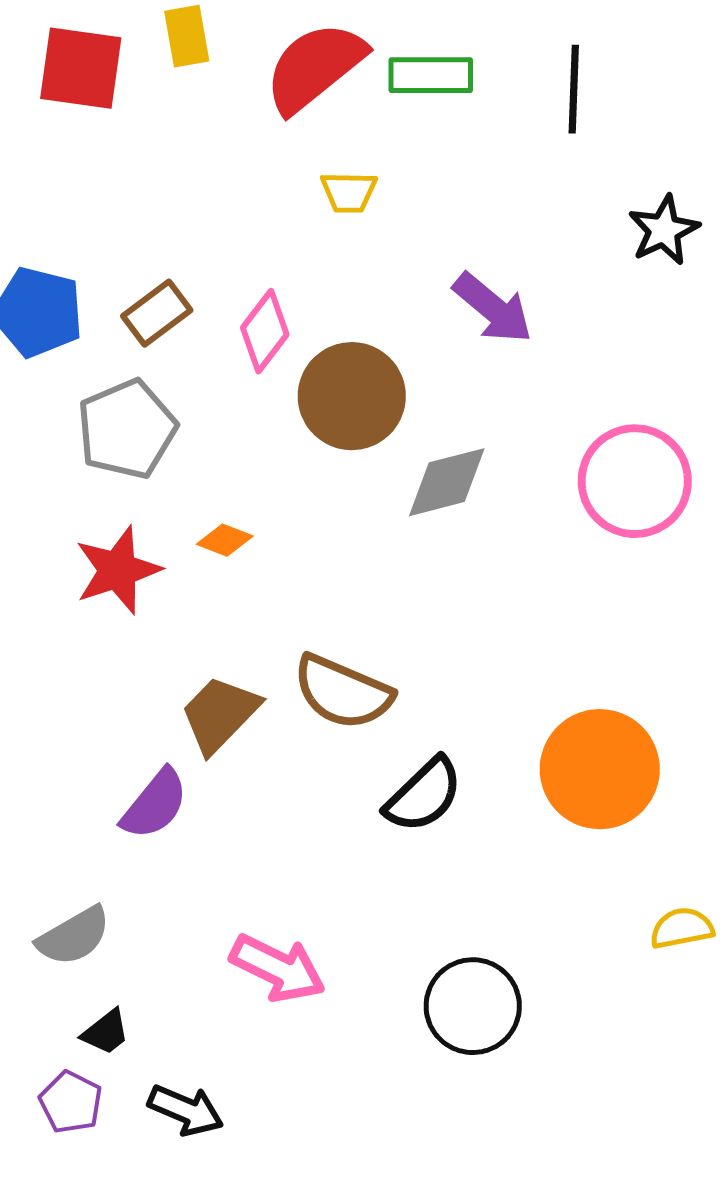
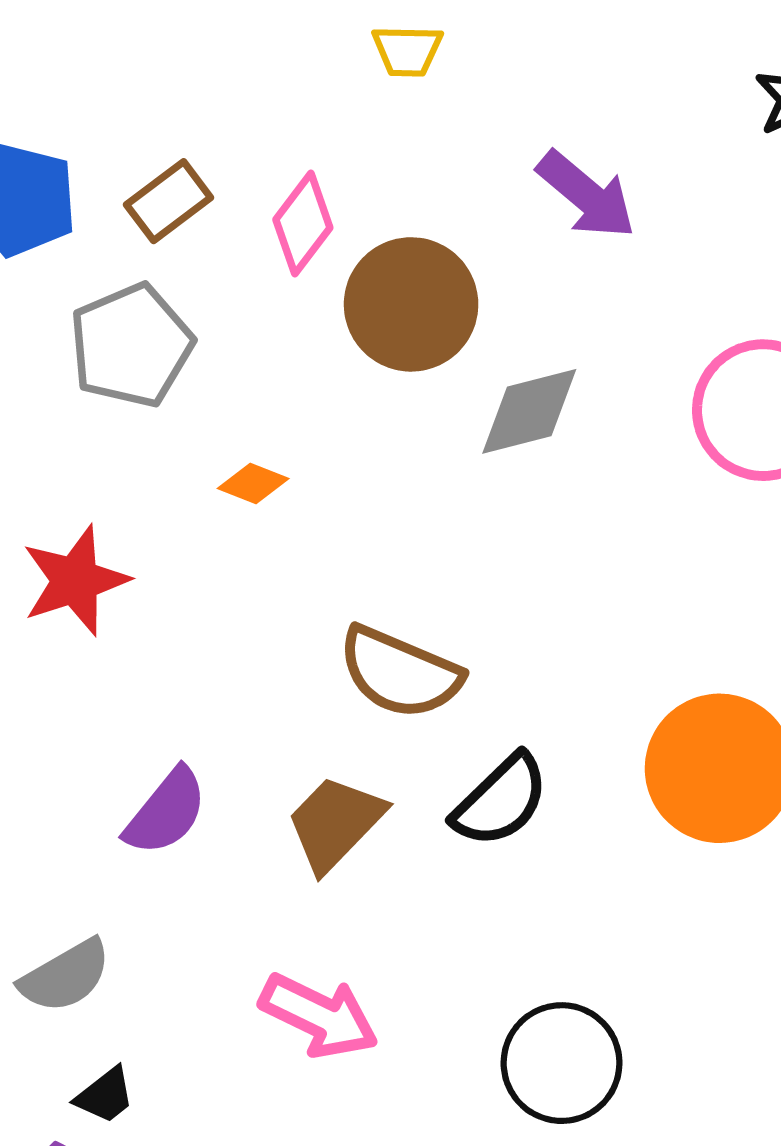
red star: (118, 570) -> (75, 581), moved
brown trapezoid: (220, 714) -> (335, 823), moved

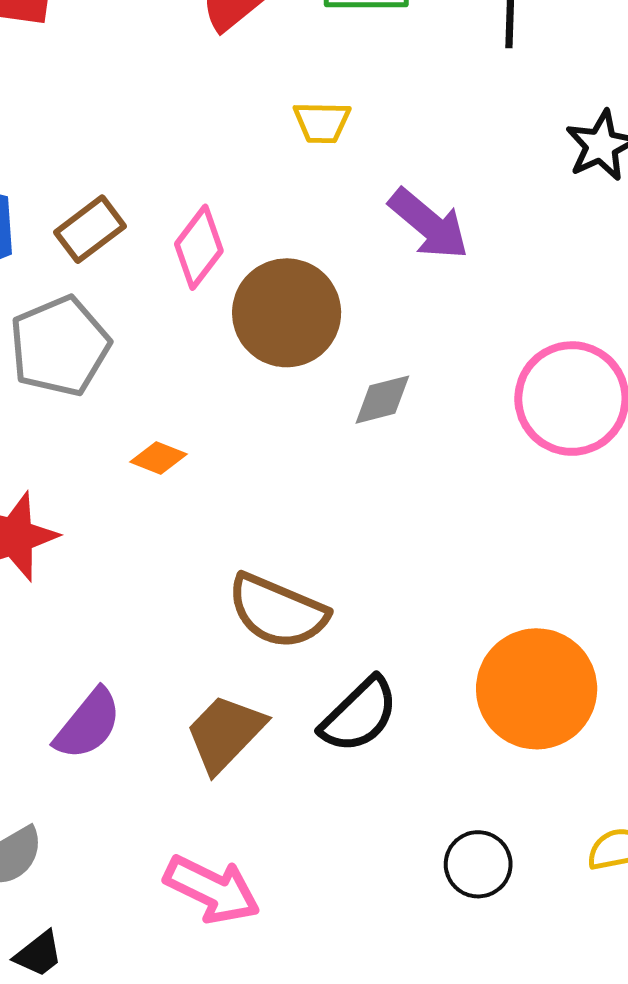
yellow trapezoid: (407, 51) -> (322, 122), moved
gray diamond: (529, 411) -> (382, 400), size x0.7
black circle: (562, 1063) -> (478, 864), moved, size x0.7

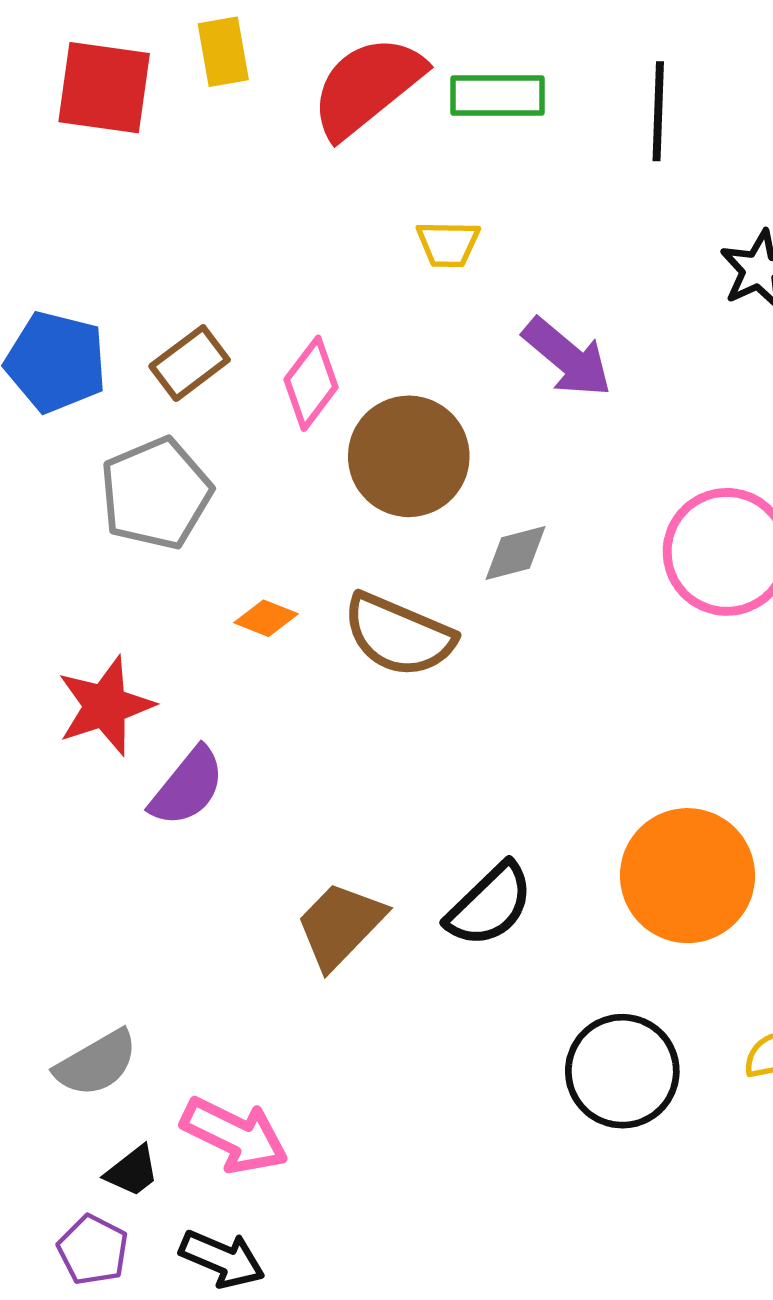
brown semicircle: (278, 611) -> (399, 635), moved
purple semicircle: (88, 724) -> (187, 787), moved
black circle: (478, 864) -> (622, 1071), size x1.5
pink arrow: (212, 889) -> (235, 1135), moved

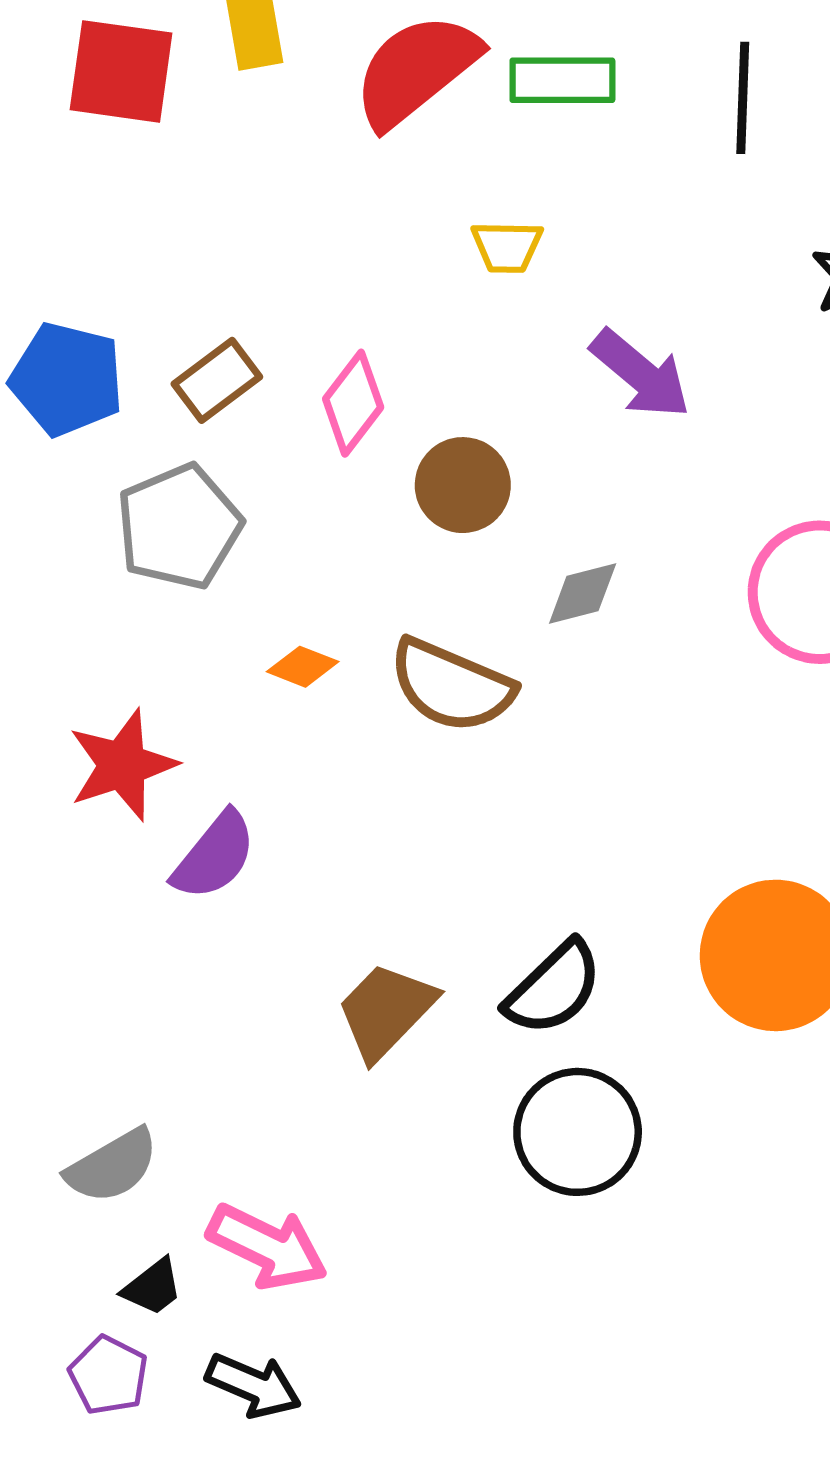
brown circle: (409, 456) -> (463, 485), size x0.7
black circle: (622, 1071) -> (578, 1132), moved

